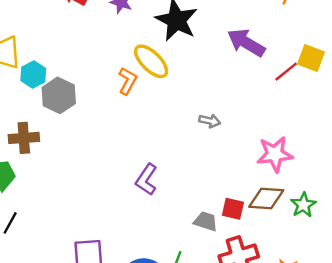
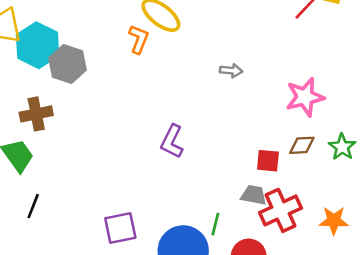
cyan hexagon: (33, 75) -> (38, 45), size x1.6
brown diamond: (266, 199) -> (302, 145), size x0.7
gray trapezoid: (206, 221) -> (254, 195), moved

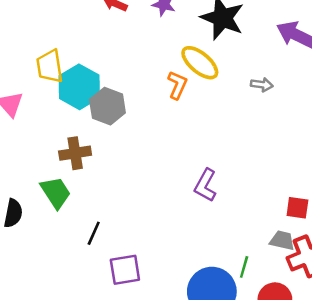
gray arrow: (231, 71) -> (262, 85), moved
black line: (33, 206) -> (94, 233), moved
purple square: (120, 228) -> (125, 270), moved

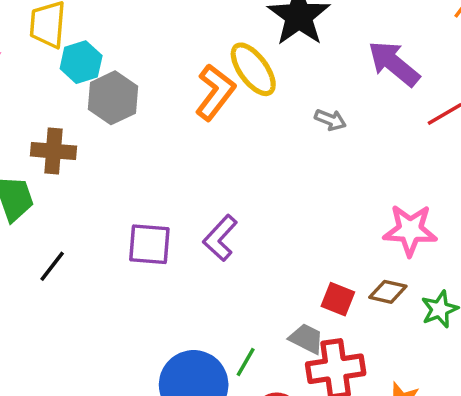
orange L-shape: (177, 85) -> (215, 92), size x1.4
cyan hexagon: (79, 87) -> (81, 62), size x0.7
purple square: (125, 270) -> (149, 244), moved

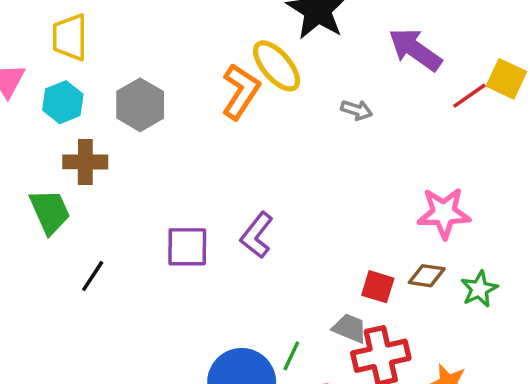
cyan hexagon: (81, 62) -> (63, 102), moved

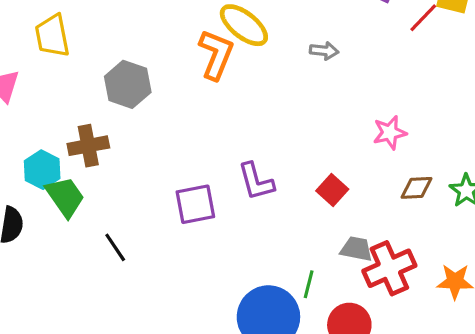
cyan hexagon: (63, 102) -> (42, 170), moved
pink star: (444, 213) -> (390, 133), moved, size x0.7
purple L-shape: (257, 235) -> (256, 181), turned -42
black line: (93, 276) -> (115, 247), turned -56
red square: (378, 287) -> (332, 190), moved, turned 36

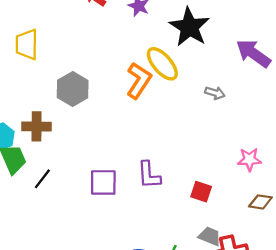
red square: (332, 190) -> (201, 192), turned -35
black line: (115, 247) -> (42, 179), moved, turned 60

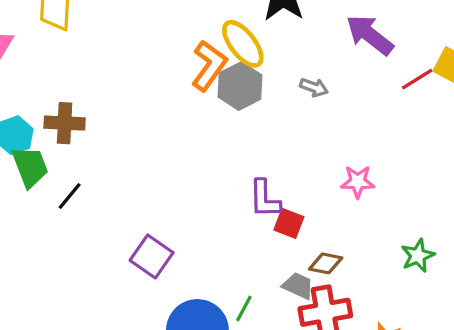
gray hexagon: (73, 89) -> (240, 86), moved
purple L-shape: (149, 175) -> (265, 199), moved
purple square: (103, 182) -> (152, 256), moved, turned 32
brown diamond: (260, 202) -> (326, 263), moved

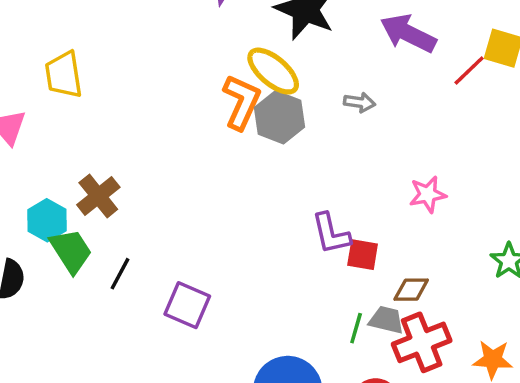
brown cross: (65, 123) -> (98, 196), turned -30
purple square: (152, 256) -> (187, 305), moved
green line: (244, 308) -> (356, 328), moved

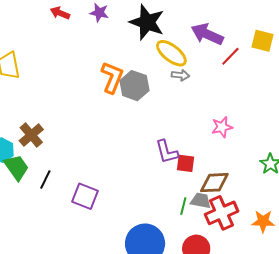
yellow ellipse: (273, 71) -> (171, 53), moved
red line: (469, 71) -> (230, 56), moved
brown diamond: (411, 290) -> (214, 183), size x1.4

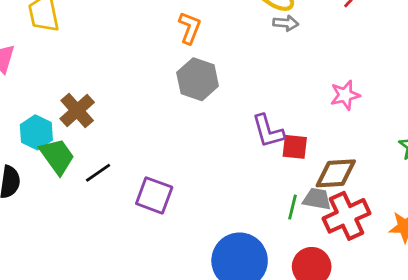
orange L-shape: (112, 77) -> (190, 28), size x0.7
gray hexagon: (134, 86) -> (198, 79), moved
black line: (45, 179) -> (98, 173), turned 30

